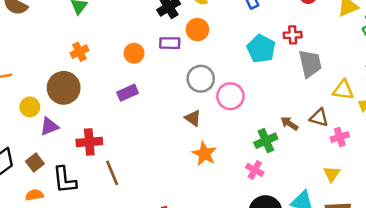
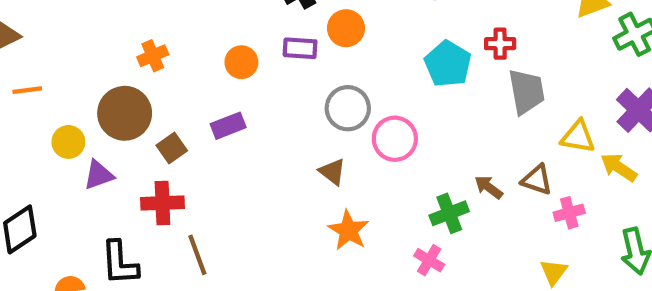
brown square: (35, 162) -> (172, 148), moved

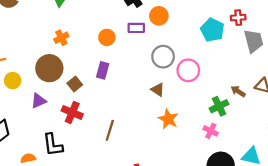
purple rectangle: (228, 126) -> (103, 70), turned -49
yellow circle: (68, 142) -> (13, 81), moved
red cross: (162, 203) -> (72, 112), turned 30
brown line: (197, 255) -> (110, 130), moved, turned 42

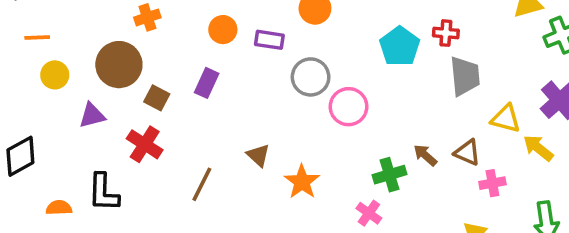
purple rectangle: (136, 28) -> (269, 40), moved
brown square: (75, 84) -> (157, 98), turned -32
brown triangle: (158, 90) -> (258, 155), moved

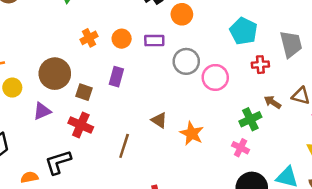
orange cross: (147, 17) -> (89, 38), moved
red cross: (446, 33) -> (260, 65), moved
black L-shape: (103, 192) -> (58, 162), turned 80

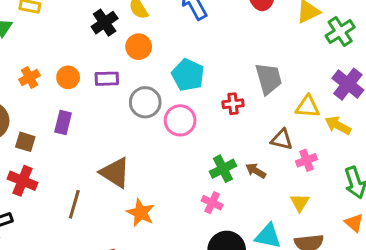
cyan pentagon: (243, 31) -> (188, 75), moved
brown arrow: (273, 102) -> (256, 171), moved
brown triangle: (159, 120) -> (115, 173), size x1.6
orange star: (192, 133) -> (141, 213), moved

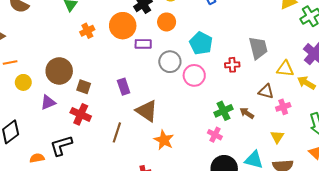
orange cross: (29, 77) -> (87, 31), moved
orange circle: (68, 77) -> (123, 26), moved, size x1.6
purple rectangle: (63, 122) -> (124, 87), moved, turned -35

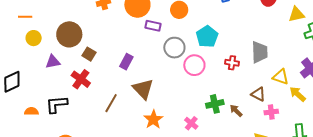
purple rectangle: (124, 87) -> (126, 62), turned 35
pink cross: (215, 135) -> (191, 123), moved

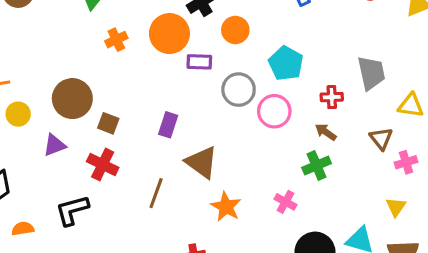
brown triangle: (258, 94) -> (381, 138), turned 35
orange semicircle: (31, 111) -> (23, 229), moved
brown arrow: (236, 111) -> (326, 132), moved

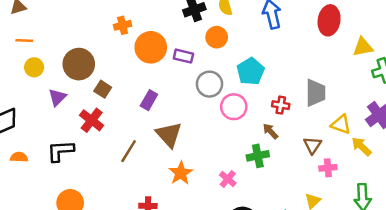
orange circle: (169, 34) -> (151, 47), moved
purple triangle: (54, 145) -> (57, 97), turned -36

